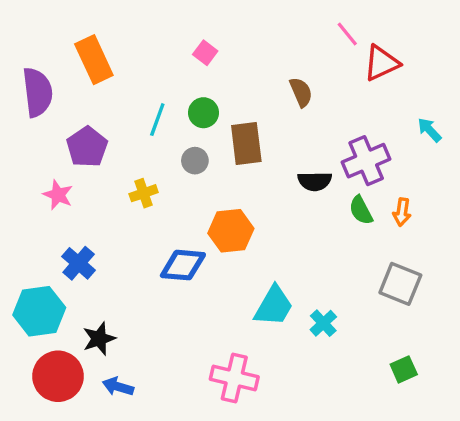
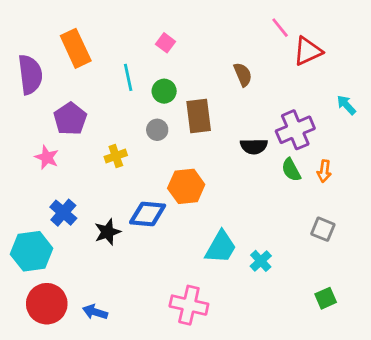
cyan line: (157, 120) -> (128, 77), moved, turned -32
gray square: (400, 284) -> (323, 229), size x0.7
black star: (99, 339) -> (107, 232), moved

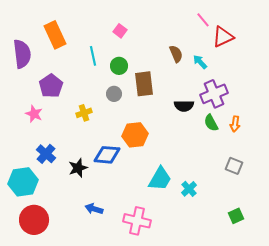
cyan arrow: (346, 105) -> (200, 62), moved
blue arrow: (95, 312) -> (94, 209), moved

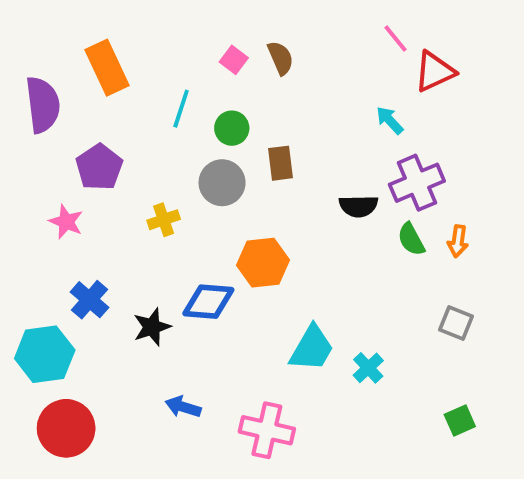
brown semicircle: (176, 54) -> (281, 58), moved
cyan line: (93, 56) -> (181, 109), turned 30
brown rectangle: (144, 84) -> (281, 163), size x0.7
gray circle: (114, 94) -> (222, 183), size x1.5

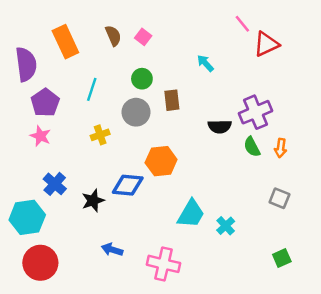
brown semicircle: (281, 58) -> (113, 36), moved
cyan line: (181, 109) -> (92, 89), moved
cyan arrow: (390, 120) -> (205, 63), moved
purple pentagon: (99, 167) -> (45, 103), moved

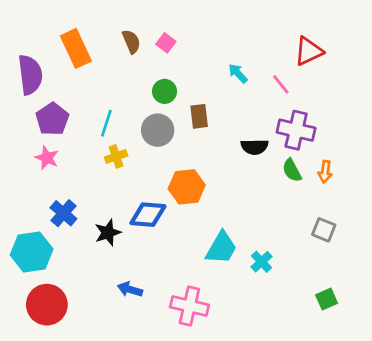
pink line: (242, 24) -> (281, 84), moved
cyan line: (92, 89) -> (106, 123), moved
purple cross: (256, 112) -> (296, 130), turned 36

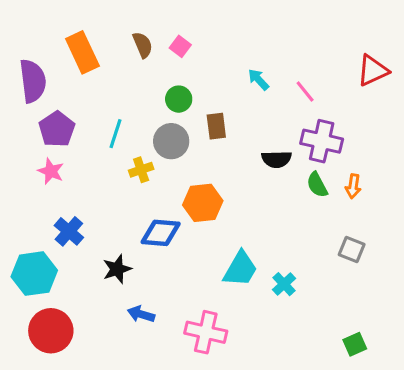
red triangle: (309, 51) -> (373, 70), moved
yellow cross: (116, 156) -> (141, 170), moved
black star: (108, 233) -> (117, 269), moved
green square: (327, 299) -> (355, 344), moved

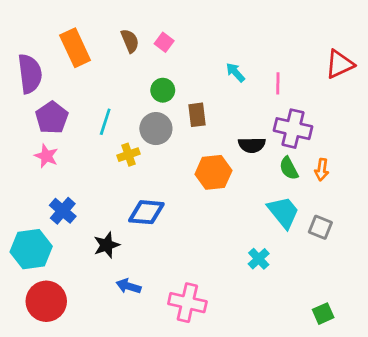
pink line: (305, 92) -> (278, 83), turned 40
orange hexagon: (203, 203) -> (213, 172), moved
cyan trapezoid: (240, 269) -> (283, 212), moved, turned -69

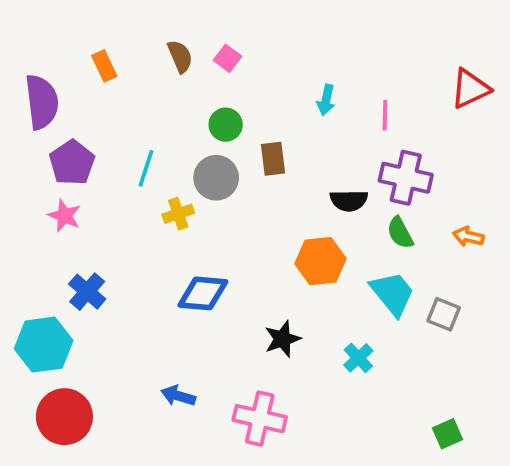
orange rectangle: (75, 48) -> (104, 66), size x0.6
cyan arrow: (235, 72) -> (326, 100), turned -125
orange arrow: (322, 170) -> (468, 237), moved, turned 95
orange hexagon: (213, 172) -> (320, 261), moved
black star: (107, 245) -> (282, 339), moved

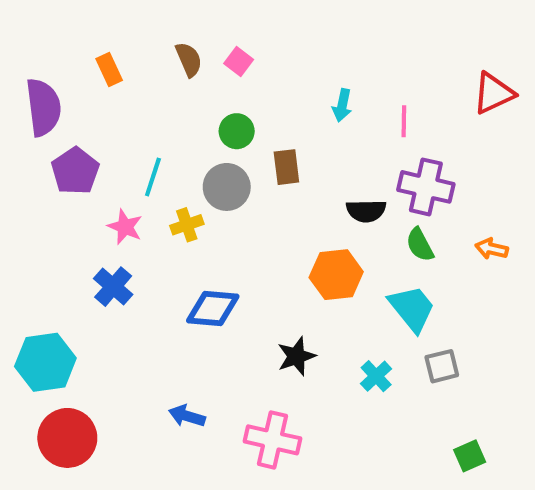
pink star: (64, 216) -> (125, 227), moved
blue cross: (87, 292) -> (113, 287), moved
gray square: (444, 314) -> (442, 366), moved, turned -36

